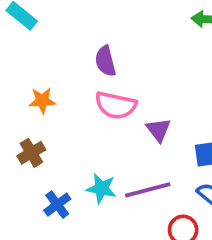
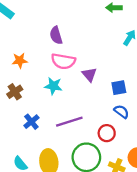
cyan star: (101, 189) -> (53, 86), moved
purple line: (148, 190) -> (69, 122), moved

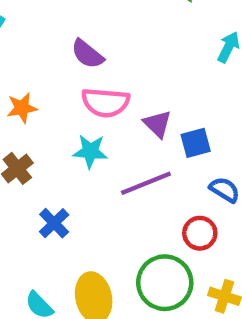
purple semicircle: (56, 35) -> (87, 54), turned -30
blue square: (119, 88) -> (196, 143), moved
purple line: (69, 122) -> (146, 183), moved

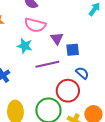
red circle: (200, 233) -> (68, 91), size x1.5

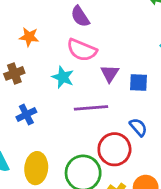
blue square: (73, 50) -> (139, 82), moved

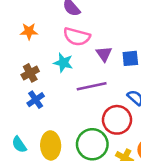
brown cross: (14, 73) -> (30, 73), moved

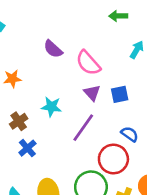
pink semicircle: (77, 37) -> (88, 63), moved, turned 40
purple line: (92, 86) -> (83, 128), turned -36

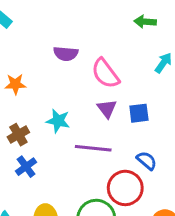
purple semicircle: (53, 49) -> (66, 54), turned -42
purple line: (83, 128) -> (93, 148), turned 56

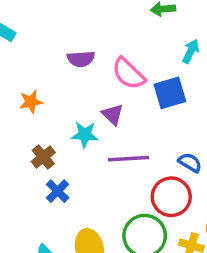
purple triangle: (107, 109) -> (113, 114), moved
blue square: (139, 113) -> (170, 93), moved, size x1.4

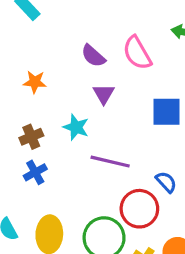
purple semicircle: (81, 59) -> (93, 56), turned 30
pink semicircle: (128, 74) -> (137, 53), moved
purple triangle: (113, 114) -> (104, 94), moved

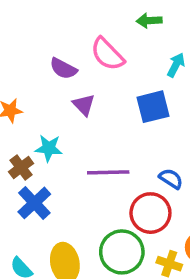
cyan star: (76, 127) -> (49, 148), moved
blue cross: (35, 172) -> (34, 203), size x1.4

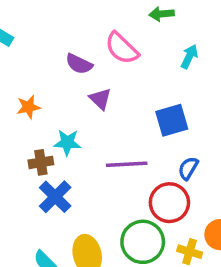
blue square: (153, 107) -> (172, 120), moved
brown cross: (21, 168) -> (41, 162), turned 30
blue semicircle: (171, 179) -> (188, 168), turned -90

